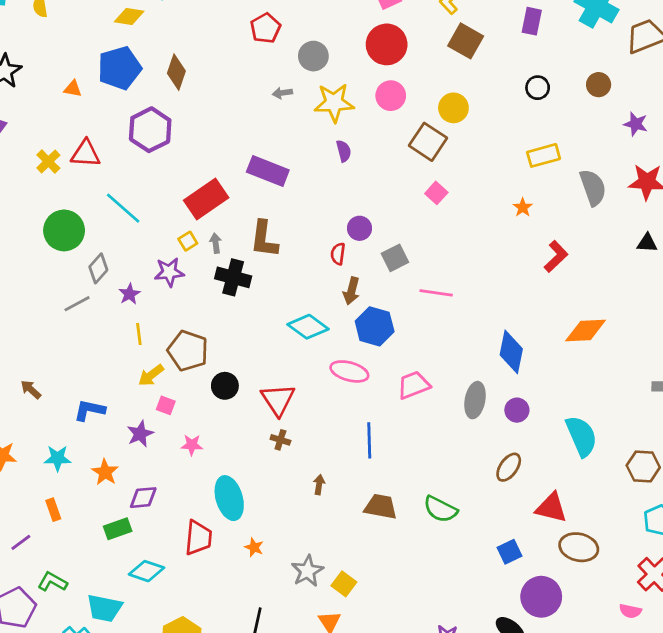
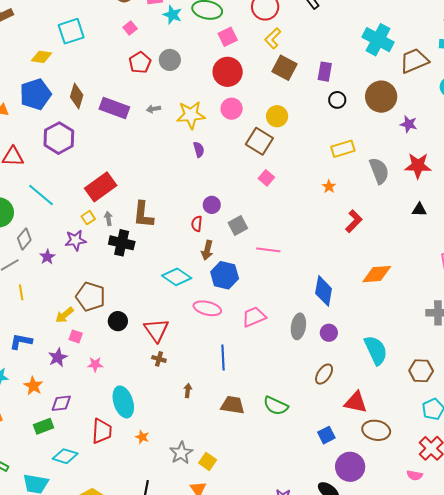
purple rectangle: (532, 21) -> (325, 72), moved
gray circle: (313, 56) -> (170, 60), moved
brown circle: (599, 85) -> (381, 97), size x1.8
purple rectangle: (268, 171) -> (114, 108), moved
yellow line: (139, 334) -> (21, 292), moved

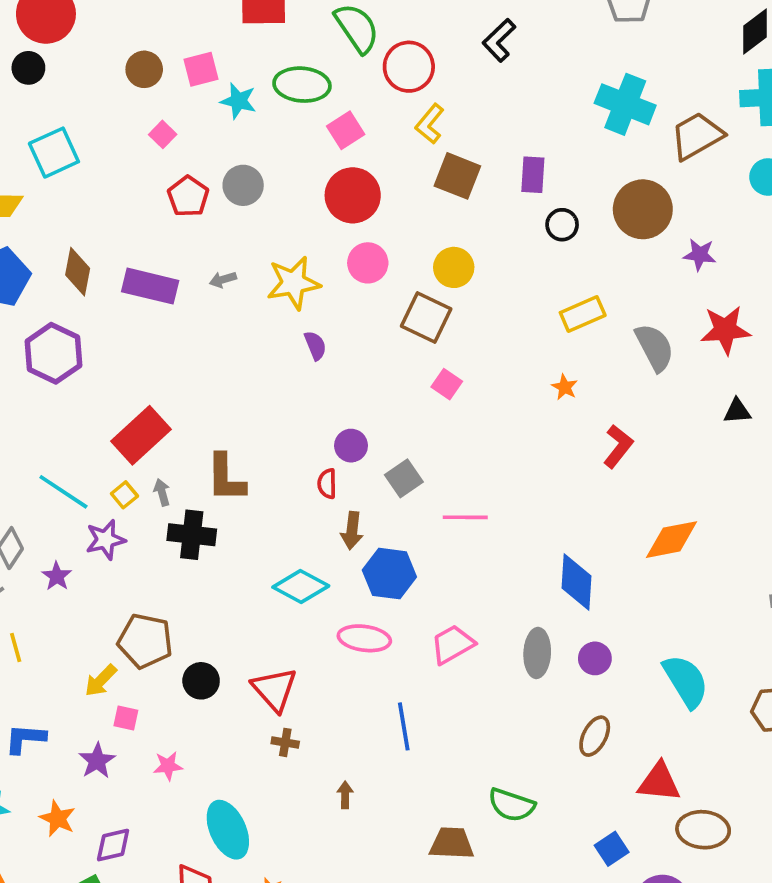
cyan line: (41, 195) -> (63, 492), moved
brown trapezoid: (233, 405) -> (452, 843), moved

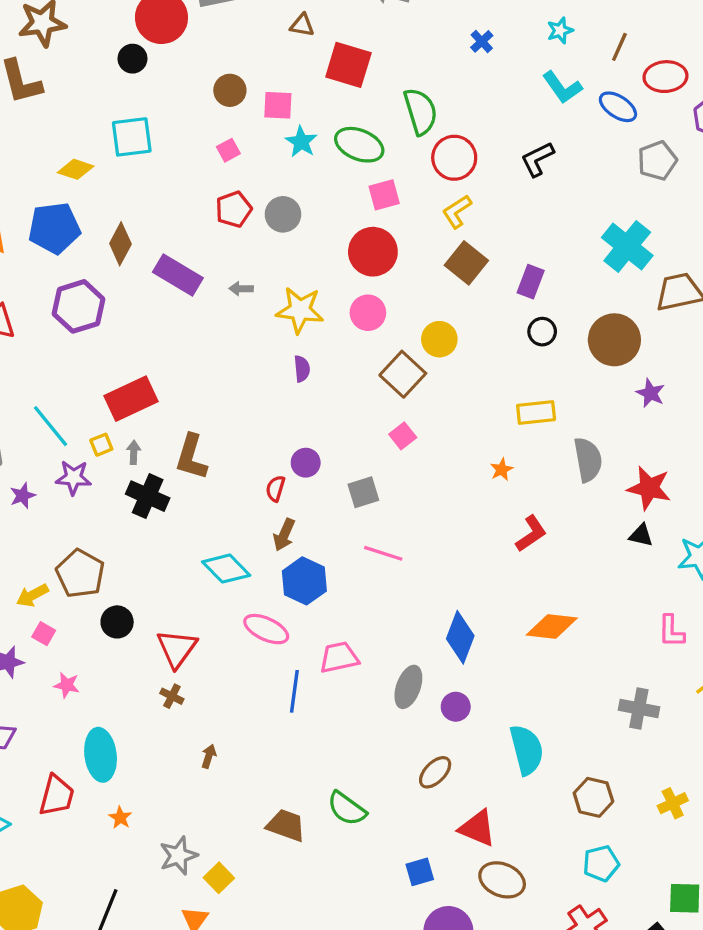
red star: (725, 330) -> (649, 488), moved
gray square: (404, 478) -> (363, 492), moved
blue line: (404, 726) -> (294, 691), moved

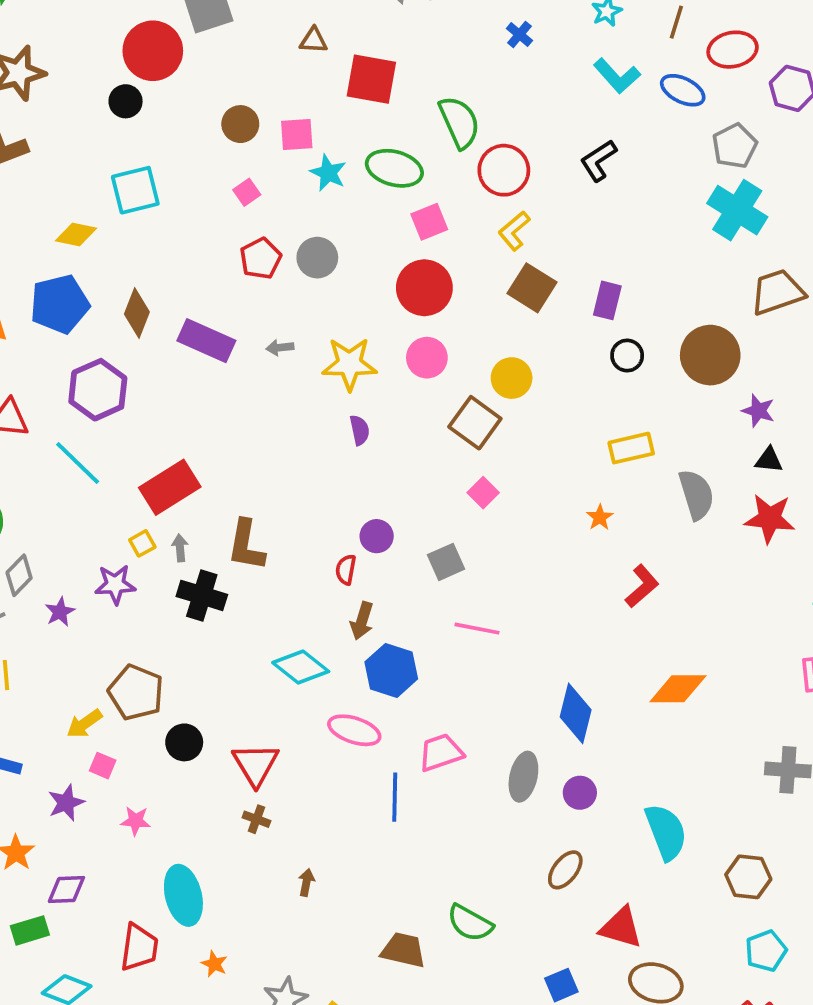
cyan cross: (627, 246) -> (737, 210), moved
cyan line: (50, 426) -> (78, 463), moved
black triangle: (641, 535) -> (769, 460), moved

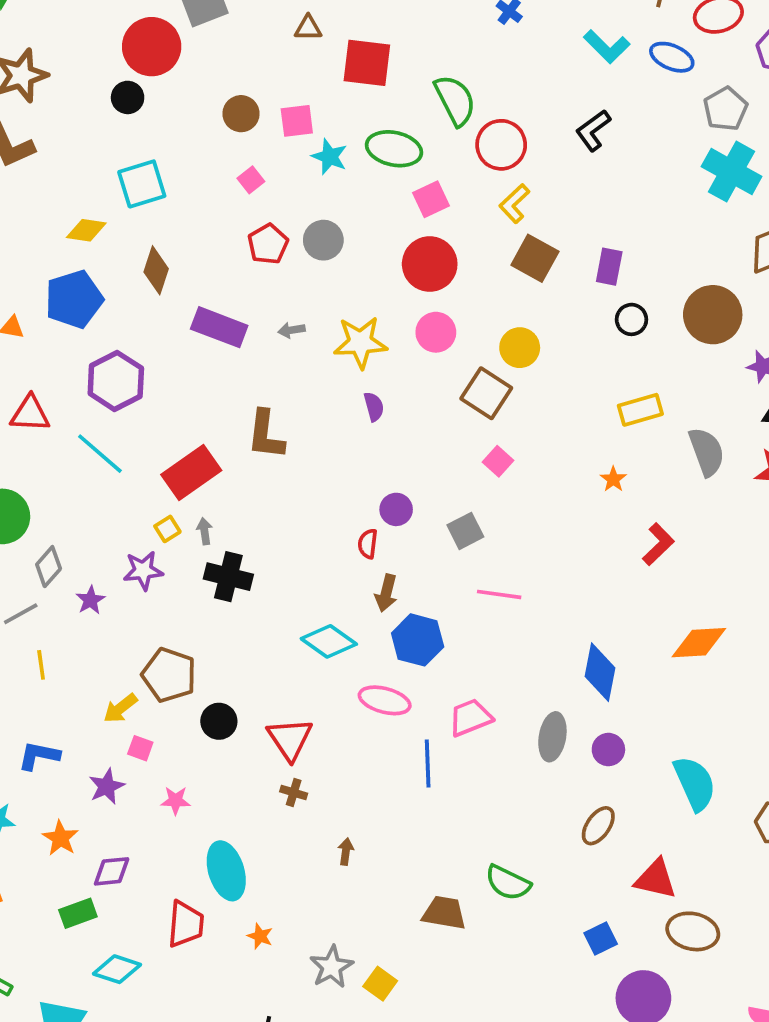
brown diamond: (137, 313) -> (156, 270), moved
brown L-shape: (246, 545) -> (266, 435), moved

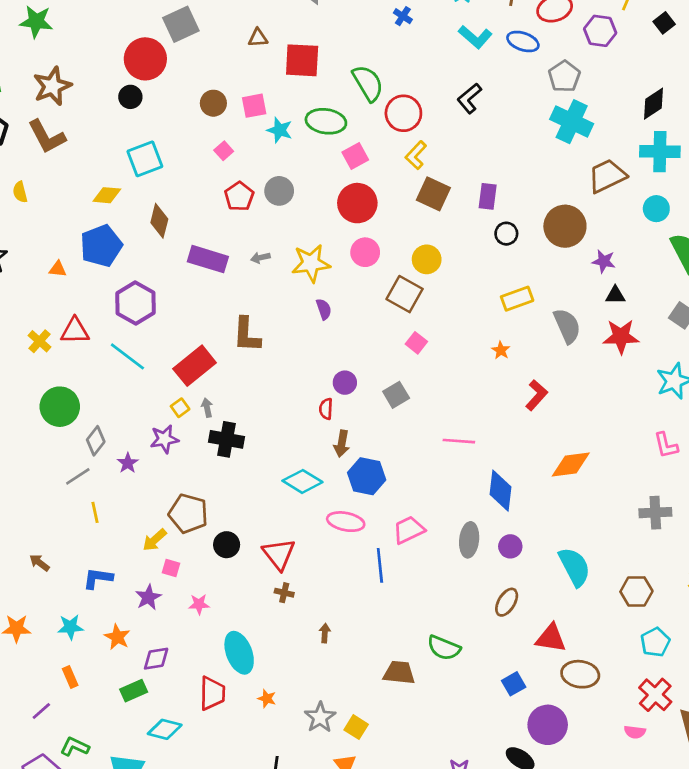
pink line: (499, 594) -> (459, 441), moved

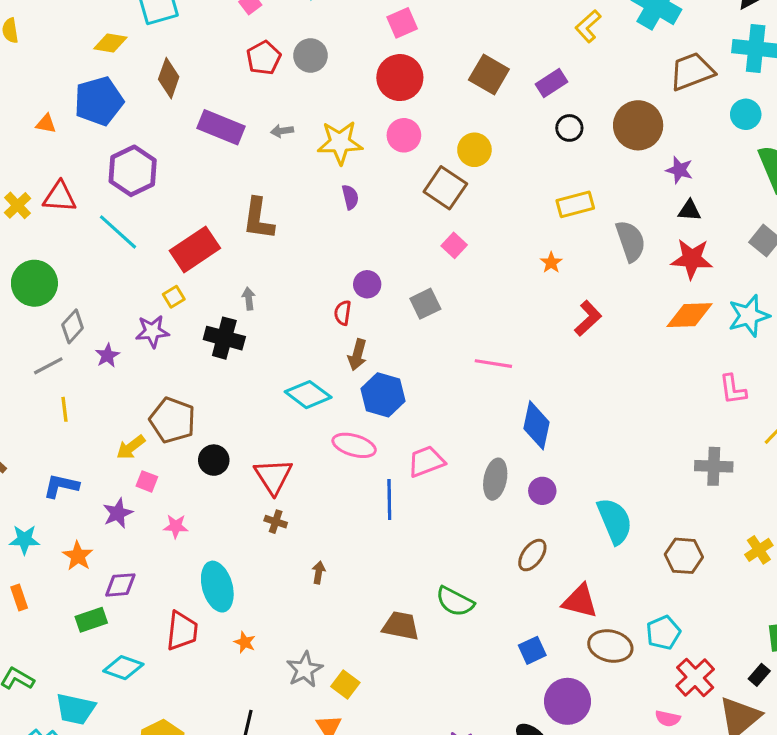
yellow L-shape: (416, 155) -> (588, 26), moved
purple rectangle: (488, 196) -> (551, 83), turned 45
gray arrow: (207, 408) -> (249, 299), moved
orange diamond: (571, 465) -> (689, 315), moved
cyan pentagon: (655, 642) -> (663, 633), moved

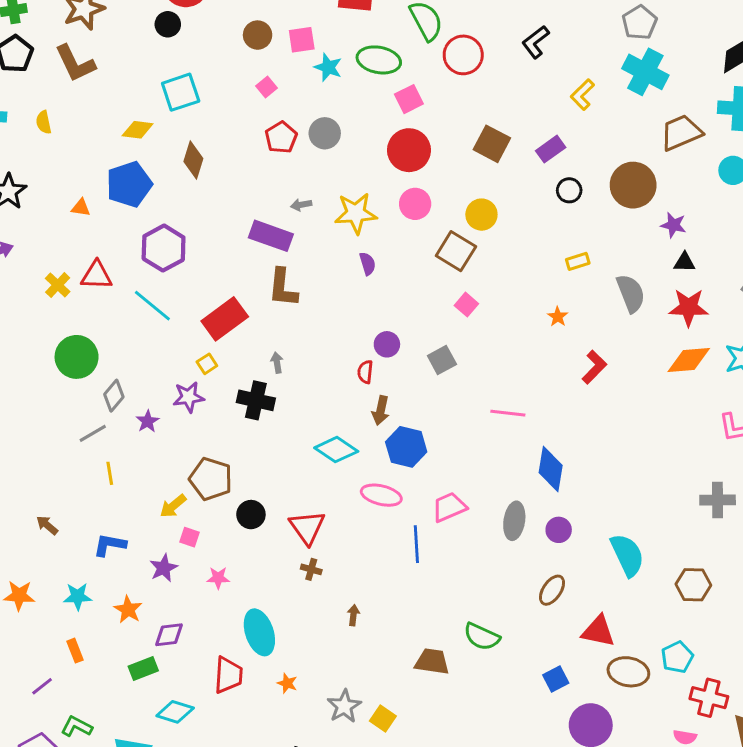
purple rectangle: (221, 127) -> (271, 236), moved
yellow rectangle: (575, 204) -> (578, 261), size x0.7
red cross: (695, 677) -> (709, 698), turned -30

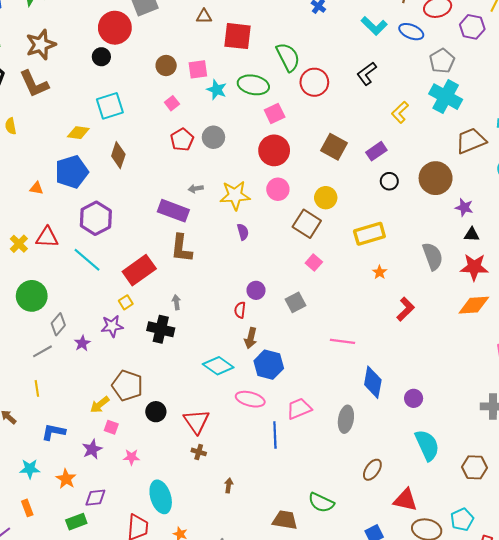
yellow rectangle: (578, 261) -> (369, 234), moved, size x1.8
yellow line: (110, 473) -> (37, 388), moved
purple circle: (559, 530) -> (414, 398), moved

